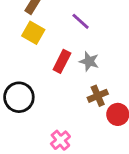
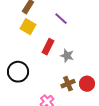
gray star: (89, 61) -> (67, 56), moved
brown cross: (98, 96) -> (68, 84), moved

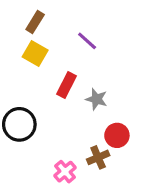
brown cross: (68, 84) -> (98, 157), moved
red circle: (87, 84) -> (117, 135), moved

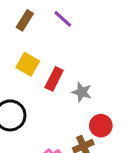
purple line: (87, 41) -> (63, 19), moved
yellow square: (35, 54) -> (28, 64), moved

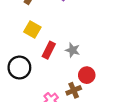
red rectangle: (54, 79) -> (49, 50), moved

